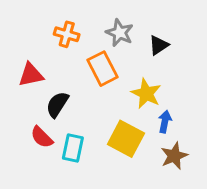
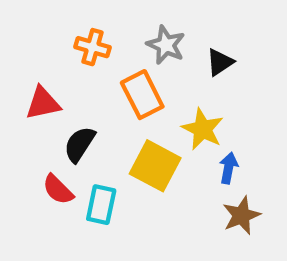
yellow square: (126, 139) -> (155, 166), moved

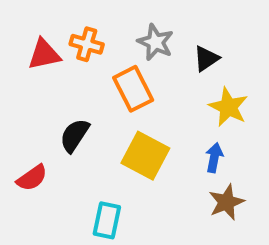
red triangle: (43, 103) -> (44, 54), moved
yellow star: (203, 129) -> (228, 107), moved
red semicircle: (58, 190) -> (32, 178), moved, turned -80
cyan rectangle: (101, 205) -> (107, 220), moved

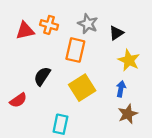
orange rectangle: (133, 89) -> (75, 50), turned 40
yellow square: (145, 156) -> (82, 88), turned 30

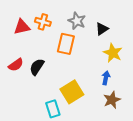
yellow square: (82, 88) -> (72, 92), moved
red semicircle: (18, 100) -> (16, 65), moved
cyan rectangle: (60, 124) -> (53, 109), turned -30

